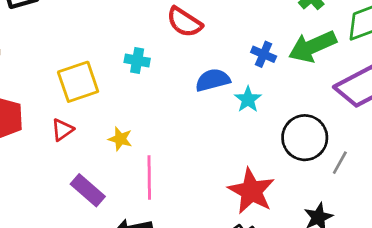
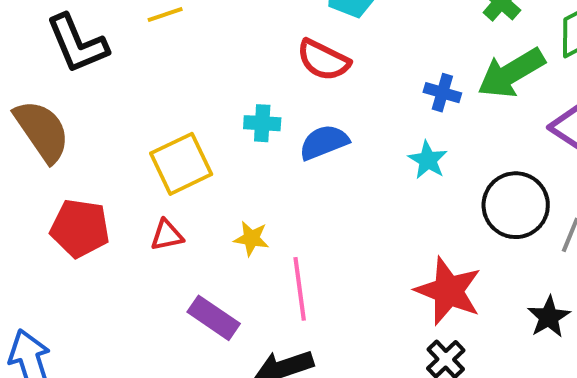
blue semicircle: (213, 80) -> (324, 142), moved
red triangle: (62, 130) -> (167, 235), turned 30

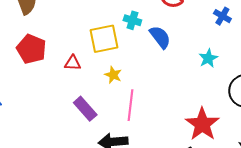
blue cross: (442, 93) -> (222, 16), moved
blue semicircle: (324, 142) -> (160, 37), turned 60
yellow square: (181, 164) -> (104, 39), moved

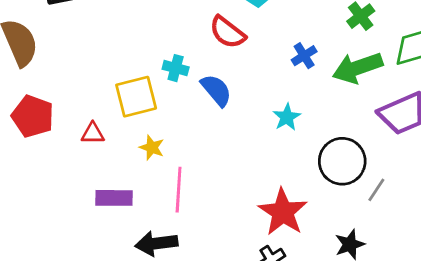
blue cross: (222, 16) -> (304, 56), turned 30
purple rectangle: (85, 109) -> (114, 198), turned -45

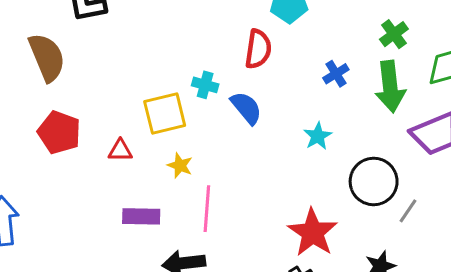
red semicircle: (227, 32) -> (258, 49), turned -120
green arrow: (358, 68) -> (390, 87), turned -78

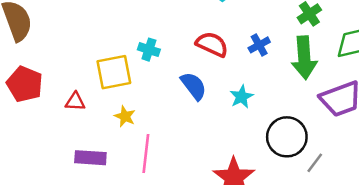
red semicircle: (258, 49) -> (212, 44), moved, turned -76
blue semicircle: (246, 108) -> (194, 86), moved

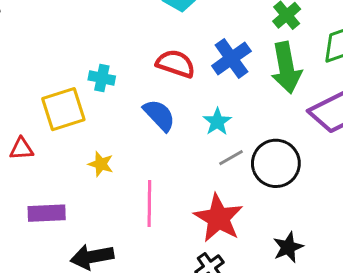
blue cross: (259, 45) -> (231, 58), size x1.5
yellow star: (125, 116) -> (101, 164), moved
pink line: (146, 154) -> (149, 204), moved
gray line: (315, 163) -> (231, 158), moved, turned 30

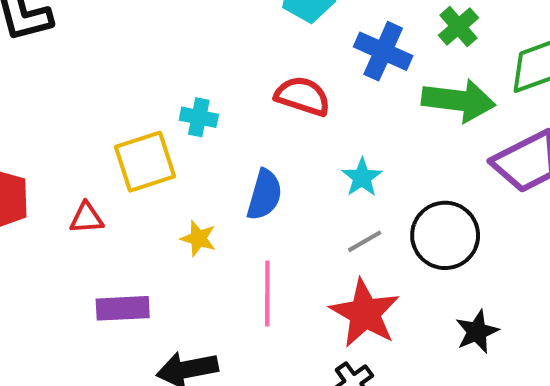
blue cross: (231, 58) -> (383, 51), moved, turned -30
green arrow: (286, 68) -> (459, 101), turned -72
blue semicircle: (159, 115) -> (264, 195), moved, turned 60
gray line: (231, 158) -> (365, 241), moved
black star: (288, 247) -> (477, 332), moved

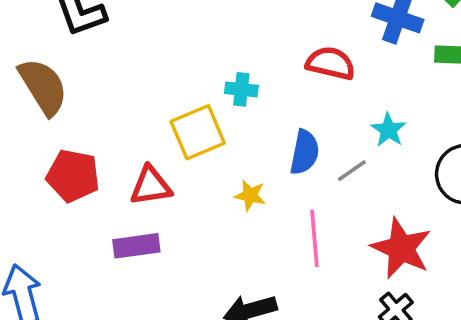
red triangle: (86, 218) -> (151, 186), size x1.4
gray line: (365, 241) -> (352, 171), moved
purple rectangle: (123, 308) -> (136, 246), moved

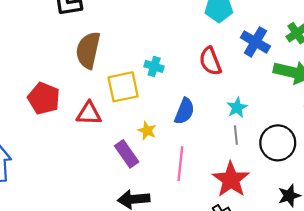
red semicircle: (331, 63) -> (210, 61), turned -136
brown semicircle: (43, 87) -> (88, 50), moved, turned -147
gray line: (352, 171) -> (236, 135), moved, turned -72
purple rectangle: (136, 246) -> (127, 154), moved, turned 52

